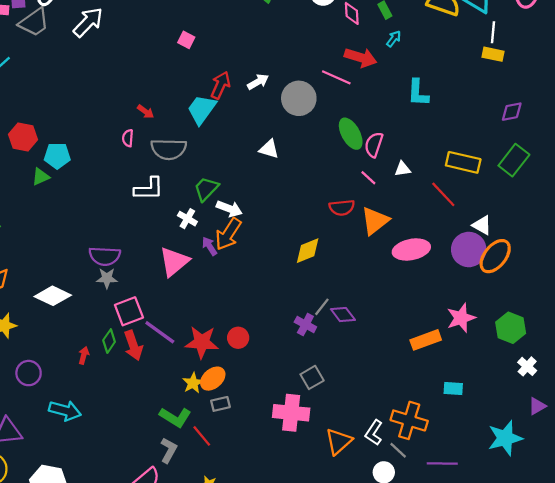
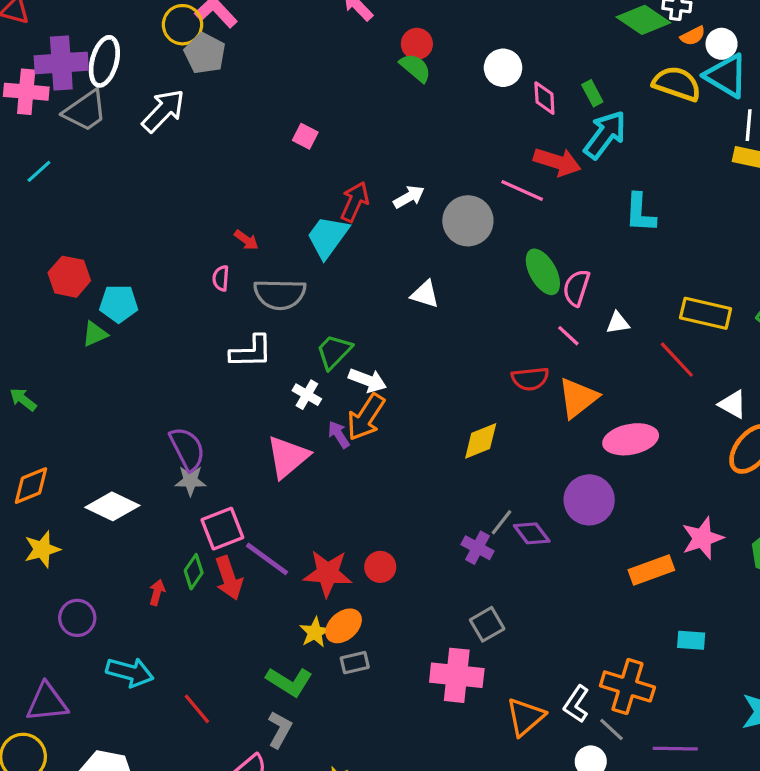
cyan arrow: (394, 39) -> (605, 135), size x2.0
purple circle: (469, 249) -> (589, 500), moved
purple semicircle: (105, 256) -> (187, 449), turned -120
red line: (202, 436) -> (197, 709), moved

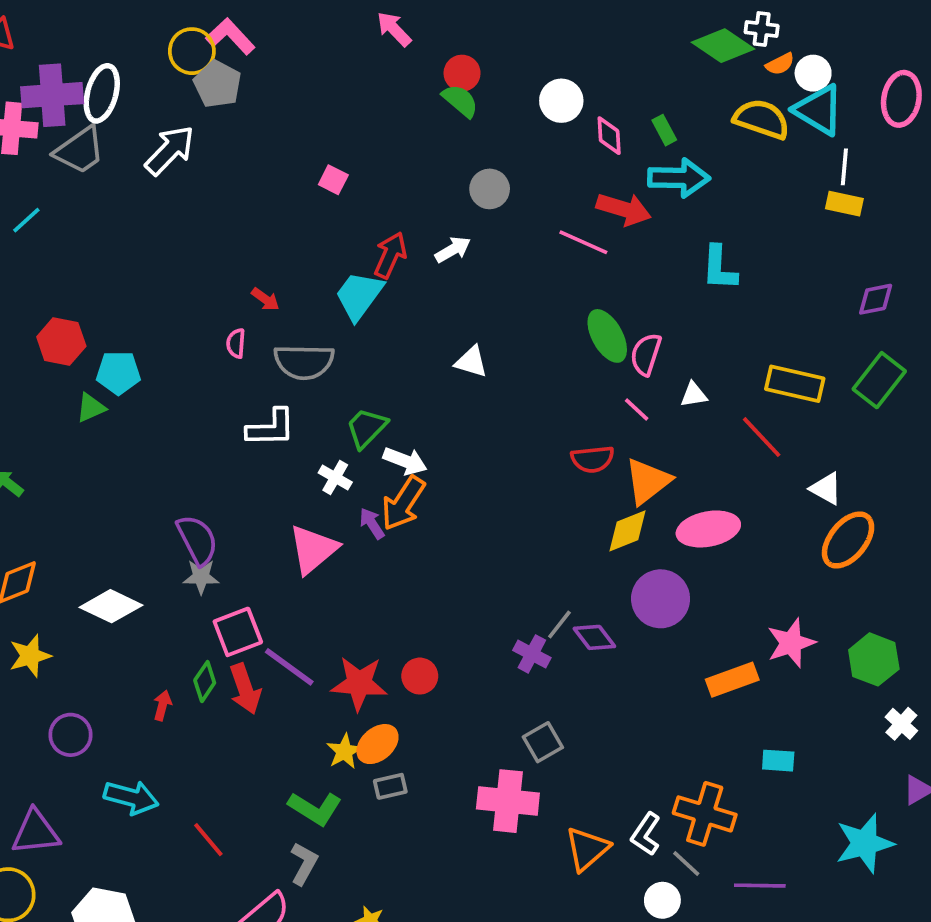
cyan arrow: (605, 135) -> (679, 178), turned 54
gray circle: (468, 221) -> (490, 189), moved, size x0.7
yellow diamond: (481, 441) -> (627, 531), moved

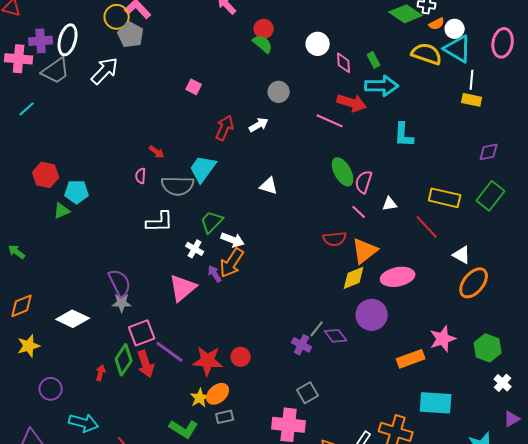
purple cross: (52, 95) -> (41, 41), size x0.7
cyan trapezoid: (359, 296) -> (203, 169), moved
green diamond: (205, 682) -> (124, 360), size x1.4
cyan rectangle: (778, 761) -> (436, 403), size x1.8

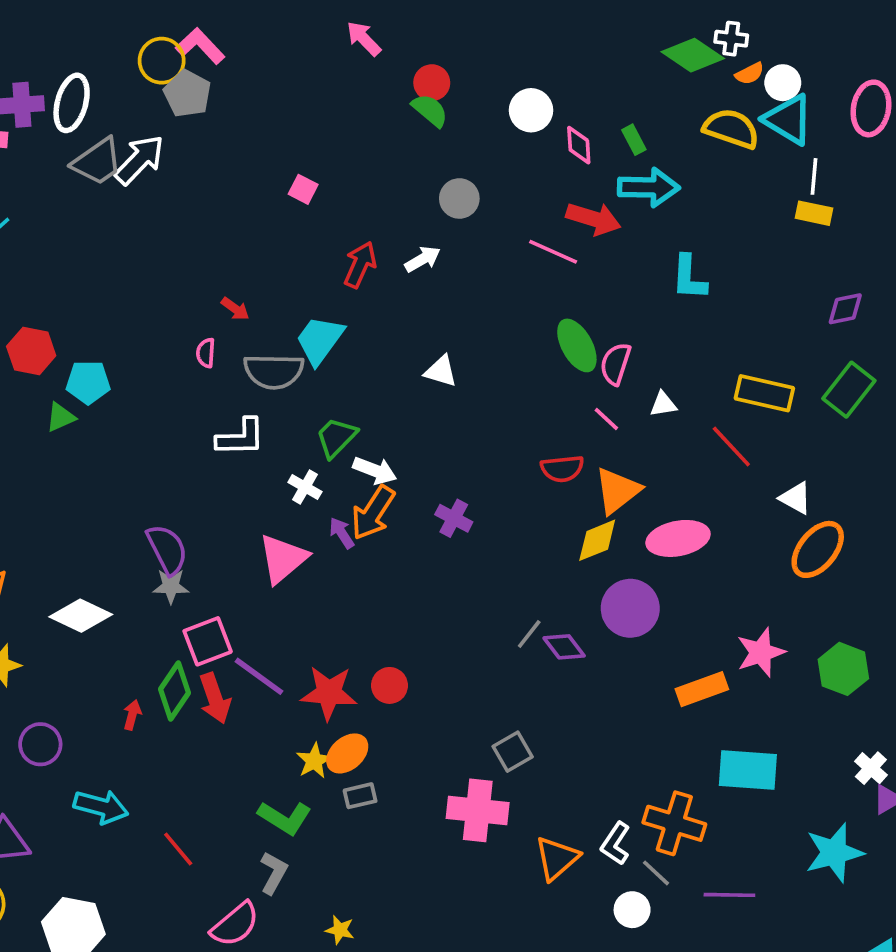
gray trapezoid: (56, 71) -> (97, 162), moved
purple cross: (302, 345) -> (454, 518), moved
white cross: (503, 383) -> (871, 768), moved

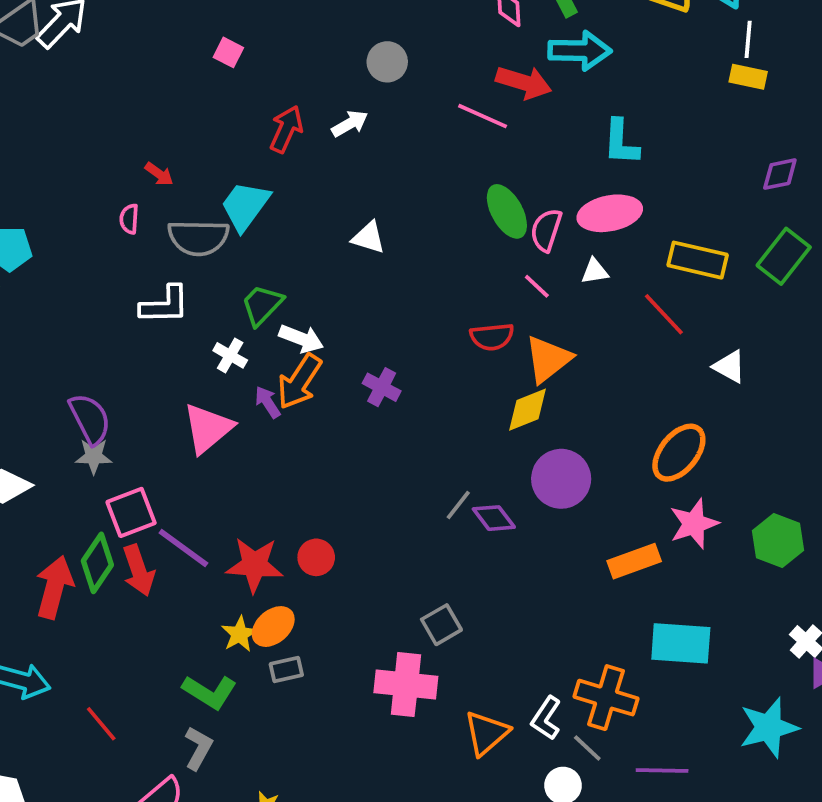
pink ellipse: (678, 538) -> (610, 213), moved
orange ellipse: (818, 549) -> (679, 453), moved
red arrow: (132, 715) -> (54, 587), size x2.0

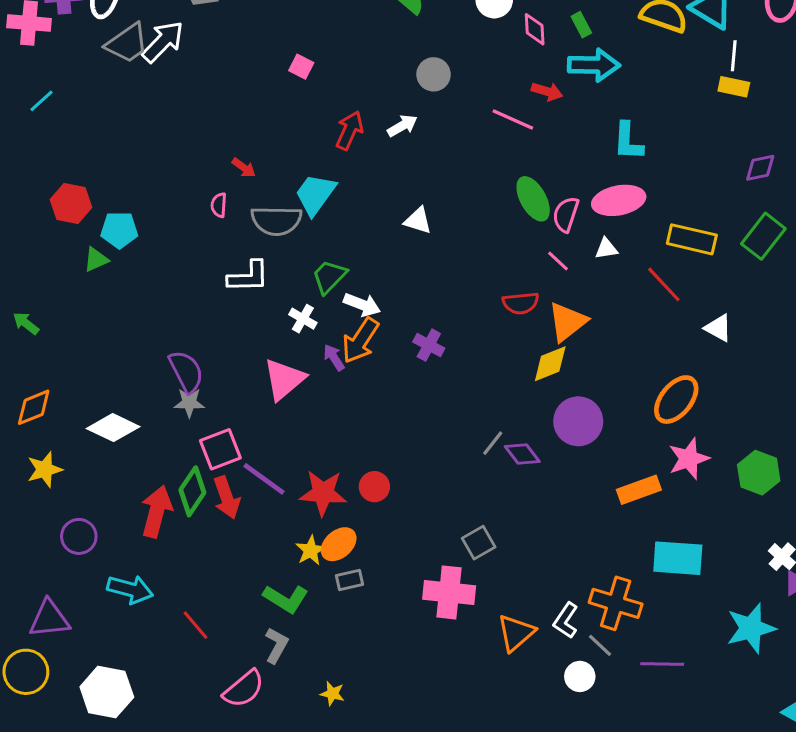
red arrow: (524, 82) -> (547, 91), size x0.7

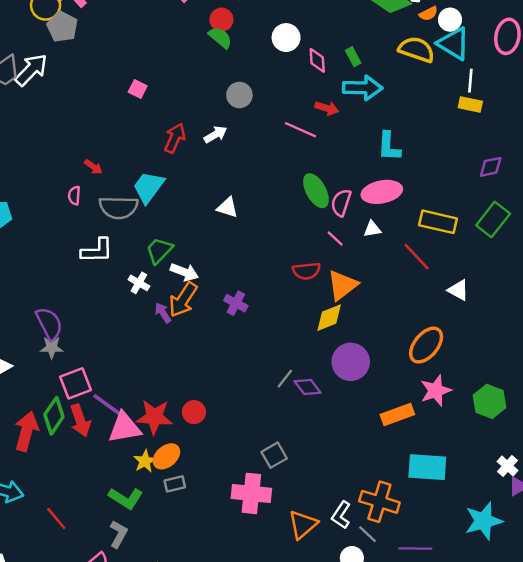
pink triangle: (284, 379) -> (125, 428), moved, turned 30

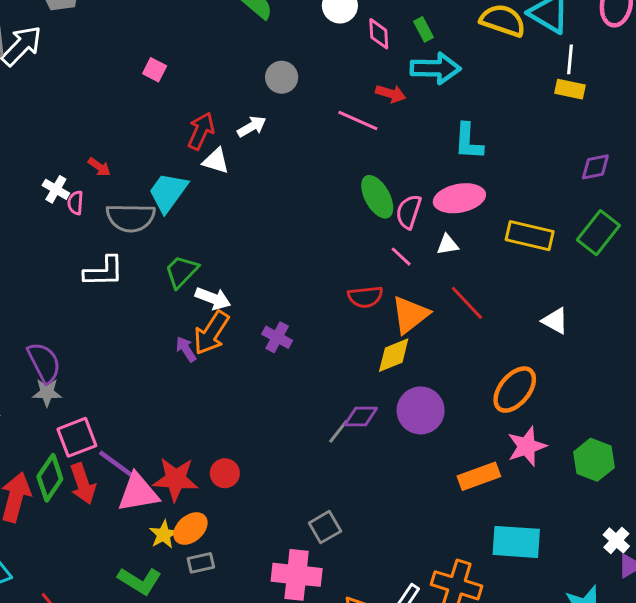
white triangle: (227, 207) -> (216, 161), moved
red line: (417, 257) -> (467, 303), moved
white cross: (139, 283) -> (56, 189), moved
purple diamond: (308, 387) -> (361, 416), moved, turned -52

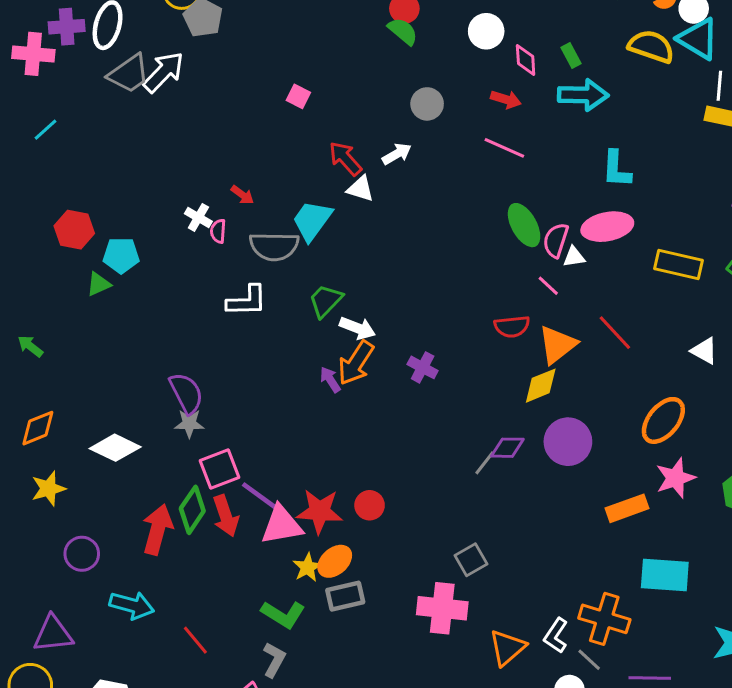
red arrow: (391, 94) -> (506, 99), moved
red arrow: (201, 131) -> (345, 158), turned -66
white triangle: (447, 245) -> (574, 257), moved
gray rectangle: (201, 563) -> (345, 596), size x1.4

